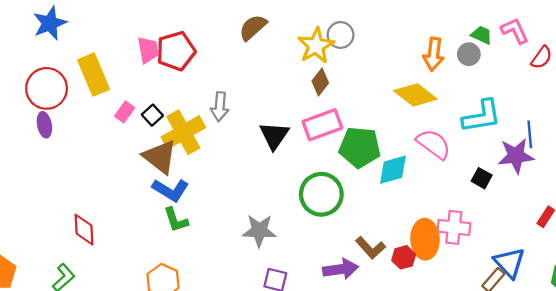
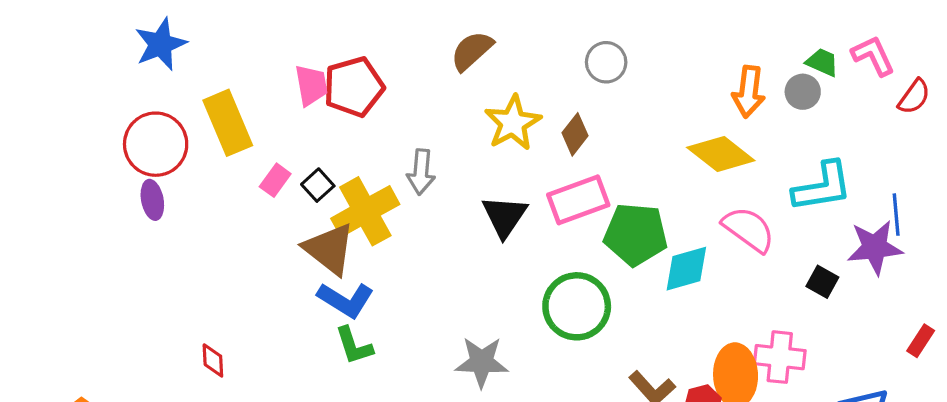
yellow star: (316, 46) -> (513, 123), moved
red diamond: (84, 230) -> (213, 360), size x0.7

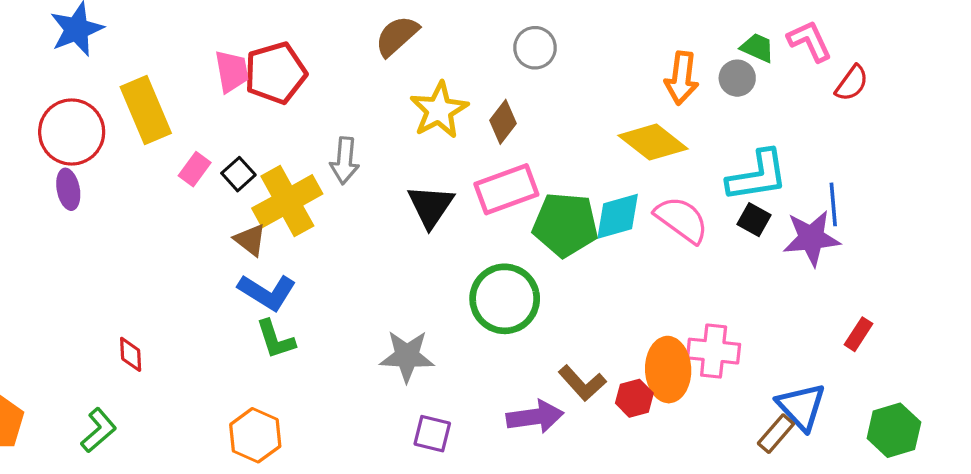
brown triangle: (329, 249) -> (250, 240), size x0.6
cyan diamond: (686, 269) -> (618, 216), moved
black square: (822, 282) -> (754, 220), moved

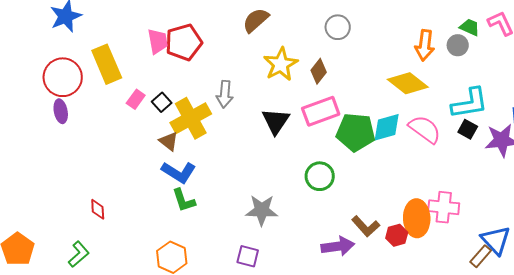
green circle: (505, 299) -> (320, 176), size x0.7
purple square: (432, 434) -> (248, 256), moved

